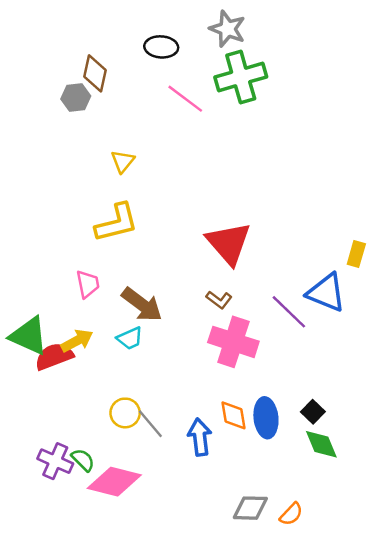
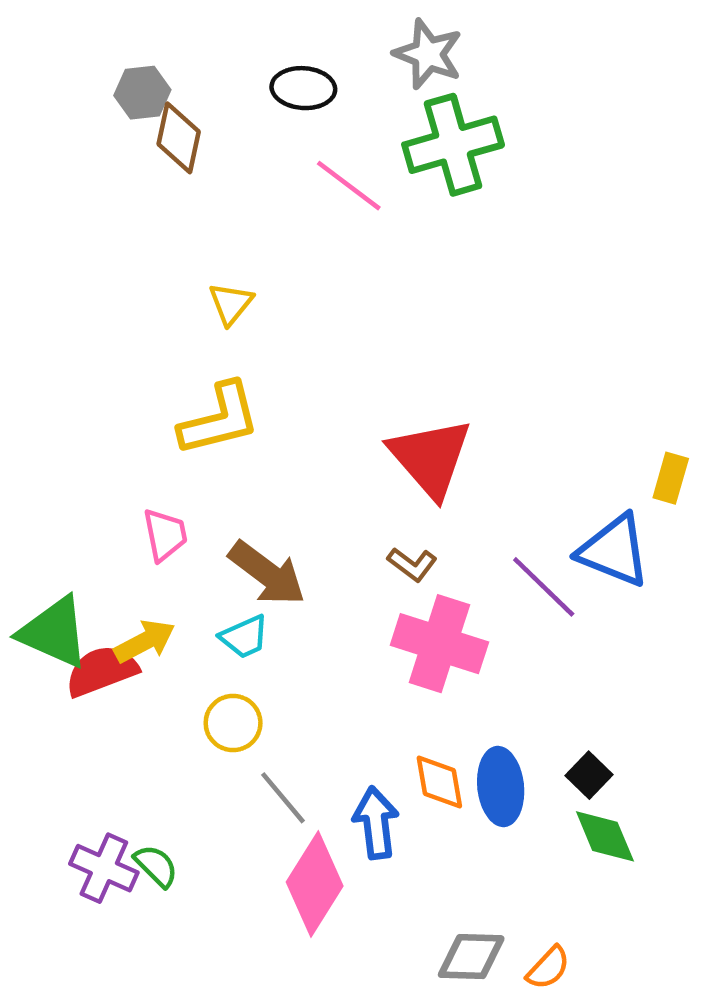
gray hexagon: (76, 97) -> (142, 93), moved
yellow circle: (125, 413) -> (233, 723), moved
pink diamond: (114, 482) -> (315, 884), moved, turned -72

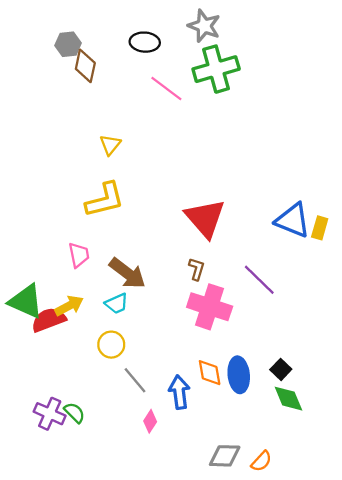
blue triangle: (614, 551) -> (293, 220), moved
brown L-shape: (412, 564) -> (197, 269), turned -110
pink diamond: (315, 884) -> (150, 421), size x0.5

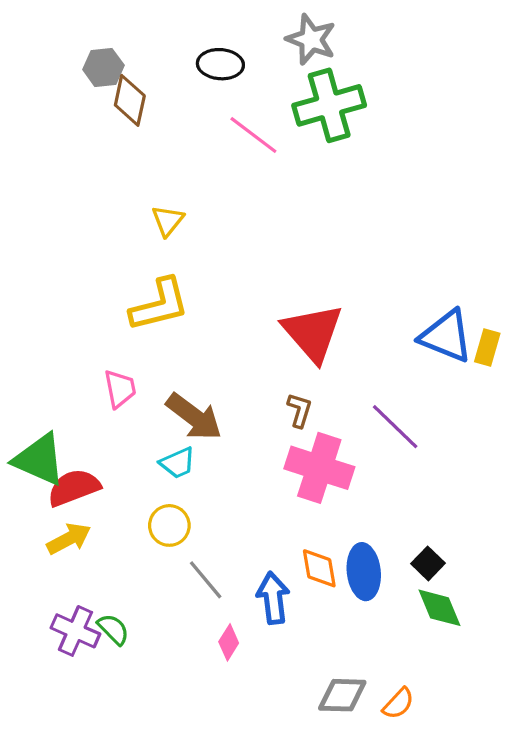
yellow arrow: (69, 306) -> (69, 539), moved

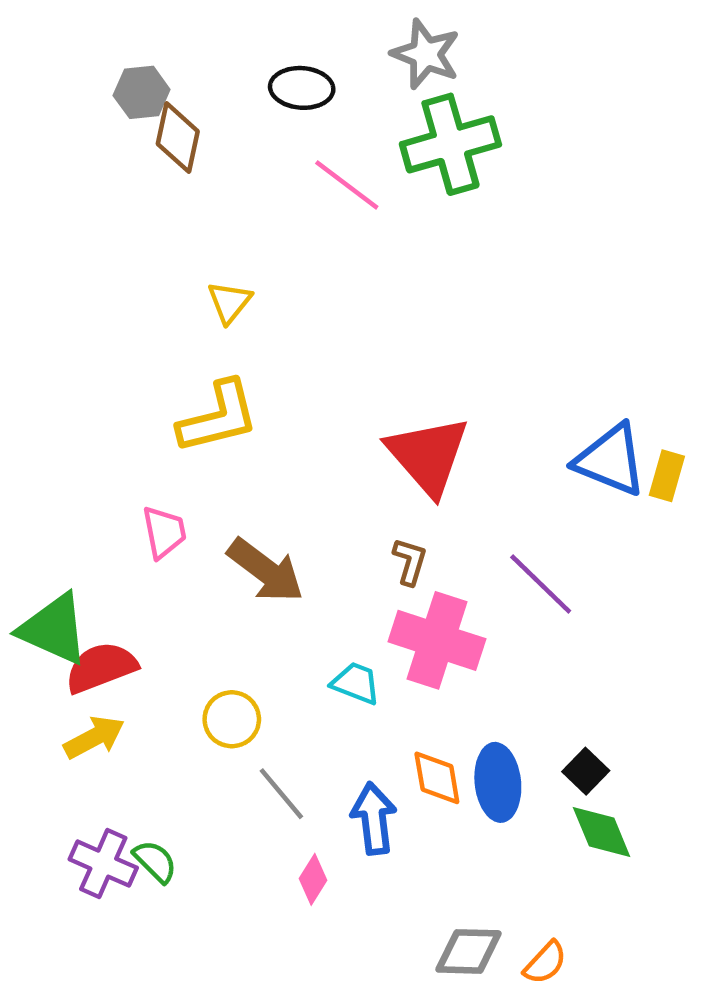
cyan trapezoid: (178, 463) -> (356, 683), moved, turned -135

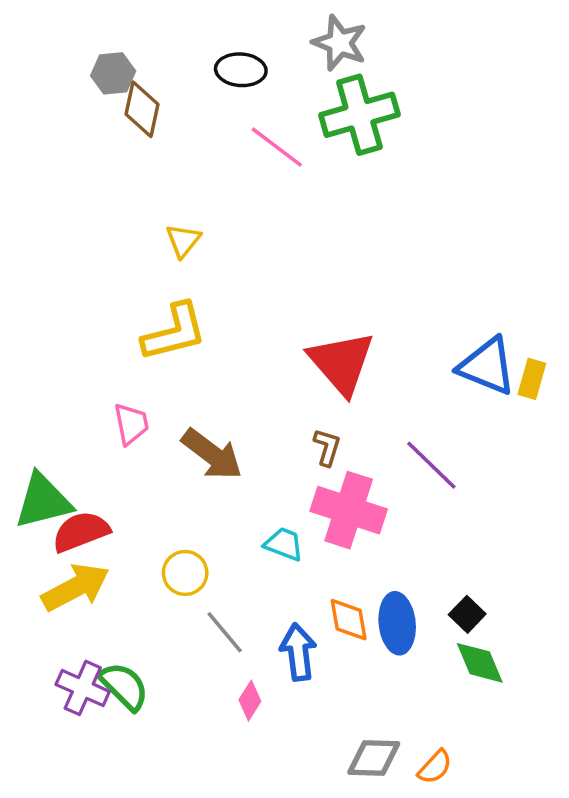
green triangle: (54, 629) -> (43, 501), turned -38
yellow arrow: (94, 737) -> (75, 587), size x1.4
green semicircle: (155, 861) -> (124, 686), size x1.4

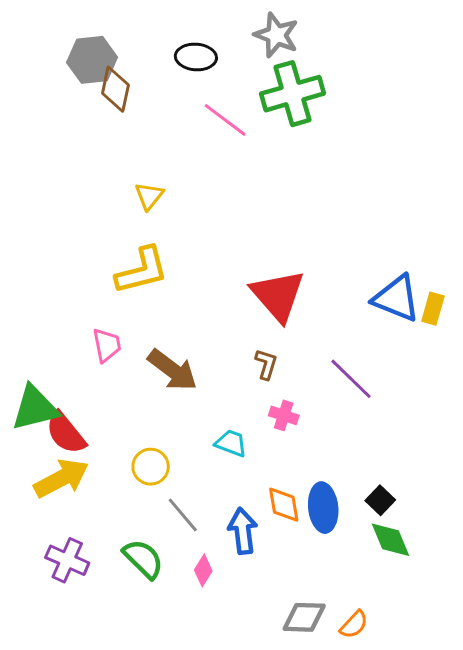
gray hexagon: (113, 73) -> (92, 60), size x1.4
pink cross: (349, 510) -> (284, 415), size x0.5
red semicircle: (81, 532) -> (66, 433), turned -108
green semicircle: (124, 686) -> (143, 559), moved

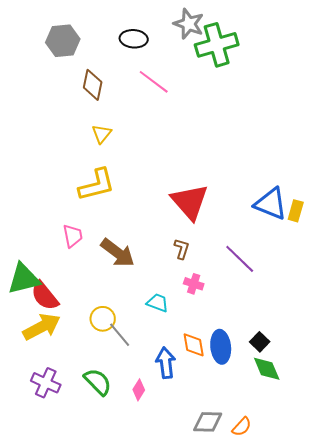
brown diamond: (115, 89) -> (93, 85), moved
green cross: (292, 94) -> (217, 45), moved
gray line: (183, 515) -> (120, 335), moved

